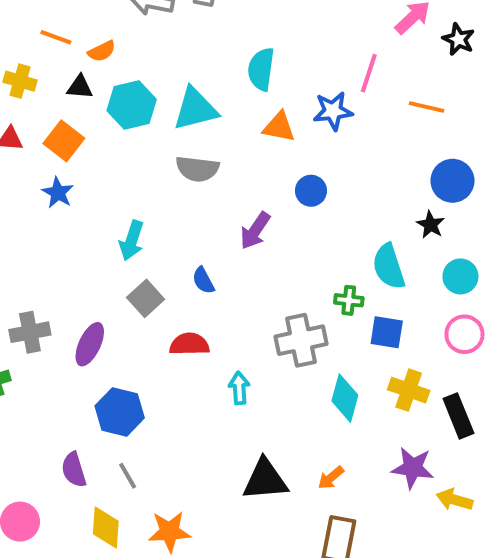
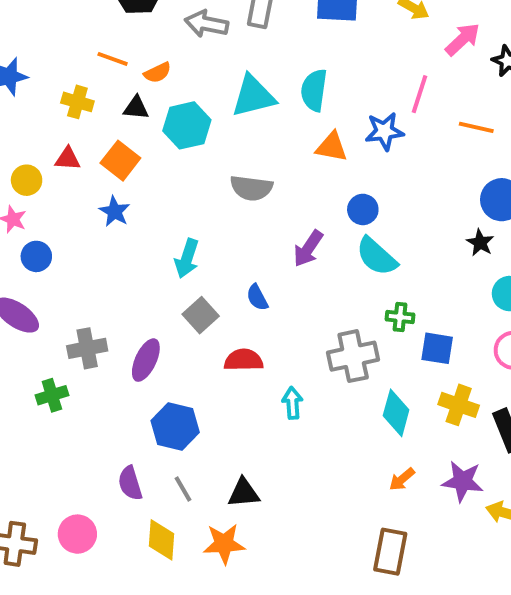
cyan triangle: (195, 109) -> (253, 96), moved
cyan semicircle: (389, 266) -> (377, 256), moved, turned -30
orange arrow: (331, 478) -> (402, 479), moved
black triangle: (265, 480) -> (244, 493), moved, size x0.7

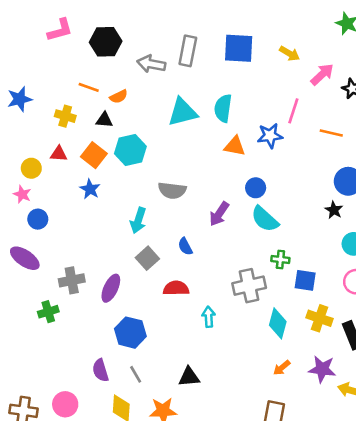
cyan hexagon: (187, 125) -> (130, 150), moved
gray semicircle: (251, 188) -> (172, 190), moved
black triangle: (244, 493) -> (189, 377), moved

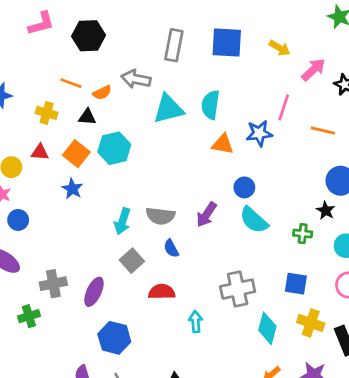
gray arrow: (151, 64) -> (136, 79), moved
gray semicircle: (172, 190) -> (160, 216), moved
green cross: (280, 260) -> (303, 234), moved

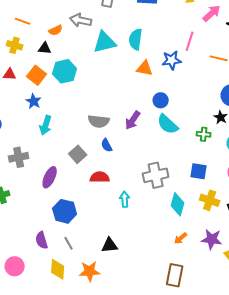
orange line: (71, 83) -> (23, 21), moved
cyan arrow: (122, 221) -> (46, 125), moved
gray cross: (53, 284) -> (19, 157), moved

